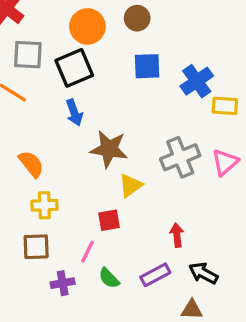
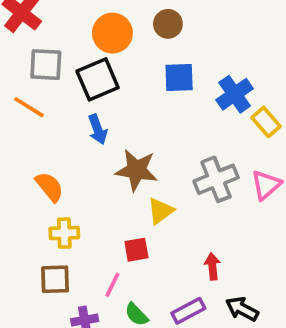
yellow rectangle: (225, 106) -> (266, 122), turned 45

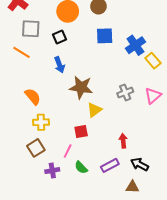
black square: (98, 79) -> (59, 37), size x0.6
gray cross: (216, 179) -> (125, 92), size x0.7
brown square: (55, 279) -> (36, 148), turned -30

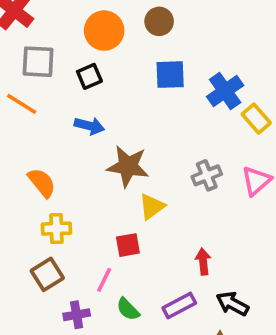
blue arrow: (59, 65) -> (89, 126), turned -56

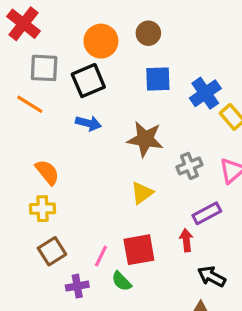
black square: (89, 76) -> (88, 81), size x1.5
brown star: (128, 166) -> (145, 139), moved
yellow cross: (56, 229) -> (42, 209), moved
red square: (128, 245) -> (139, 250), moved, size x1.5
purple rectangle: (179, 306) -> (207, 213), moved

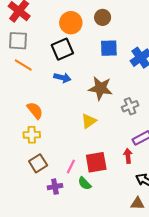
gray square: (44, 68) -> (18, 41), moved
yellow triangle: (142, 193) -> (89, 121), moved

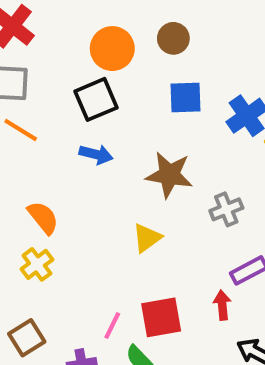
yellow cross: (32, 135) -> (37, 264), turned -35
brown square: (38, 163) -> (27, 338), moved

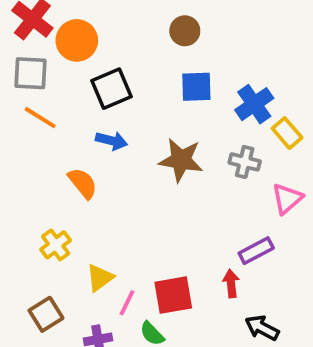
orange circle: (112, 49) -> (77, 40), moved
gray cross: (226, 209) -> (245, 162), moved, turned 36
orange semicircle: (43, 218) -> (83, 183), moved
yellow triangle: (147, 238) -> (100, 278), moved

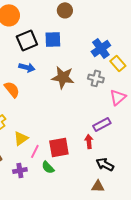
blue square: (196, 87) -> (53, 39), moved

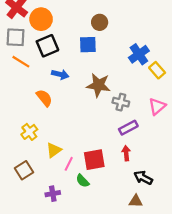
brown circle: (65, 10) -> (100, 22), moved
black square: (27, 40) -> (47, 46), moved
gray cross: (96, 78) -> (121, 102), moved
purple rectangle: (102, 124) -> (128, 128), moved
purple cross: (20, 170) -> (53, 194), moved

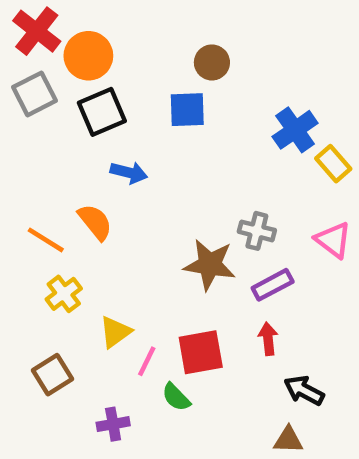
gray square: (16, 37) -> (34, 94), turned -30
orange line: (21, 62) -> (46, 240), moved
brown star: (99, 85) -> (210, 265), moved
pink triangle: (157, 106) -> (333, 240), turned -42

